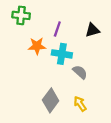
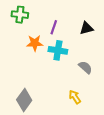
gray semicircle: (80, 72) -> (85, 67), moved
gray diamond: (51, 100) -> (24, 100), moved

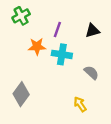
green cross: (20, 15) -> (21, 16), turned -35
gray diamond: (24, 100) -> (21, 94), moved

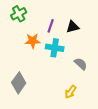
black triangle: (92, 31) -> (73, 27), moved
yellow arrow: (80, 104) -> (71, 92), turned -112

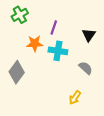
black triangle: (73, 27) -> (89, 35), moved, turned -40
gray diamond: (19, 83) -> (17, 72), moved

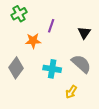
cyan cross: (58, 51) -> (52, 69), moved
gray semicircle: (86, 68) -> (81, 64), size x1.5

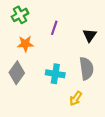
orange star: (33, 41) -> (25, 44), moved
gray semicircle: (81, 64) -> (86, 68), turned 40

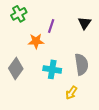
black triangle: (90, 35) -> (85, 23), moved
orange star: (25, 44) -> (36, 41), moved

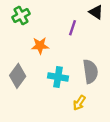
black triangle: (85, 23) -> (96, 12), moved, turned -32
purple line: (51, 26) -> (72, 28), moved

